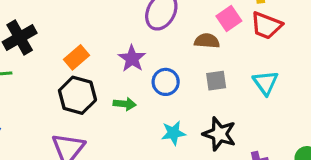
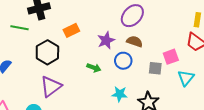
pink square: (229, 19) -> (171, 57), moved
brown semicircle: (207, 41) -> (135, 41), moved
black hexagon: (77, 95) -> (47, 52), moved

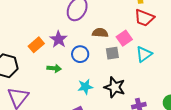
orange rectangle: (71, 30) -> (36, 45), moved
brown semicircle: (135, 41) -> (100, 33), moved
cyan triangle: (186, 78) -> (144, 54), turned 30

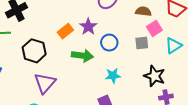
brown semicircle: (100, 33) -> (143, 11), moved
green arrow: (54, 68) -> (82, 56), size x1.5
black star: (115, 87) -> (155, 76), moved

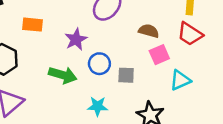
orange rectangle: (65, 31) -> (33, 25), moved, turned 35
gray square: (142, 43) -> (126, 75), moved

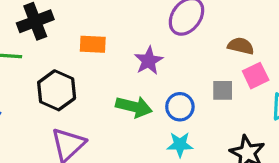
blue circle: (99, 64) -> (180, 107), moved
gray square: (126, 75) -> (223, 90), moved

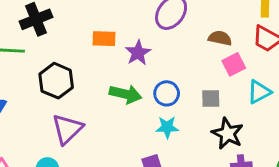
orange rectangle: (93, 44) -> (104, 39), moved
gray square: (223, 90) -> (211, 99), moved

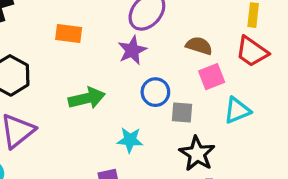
purple star: (138, 53) -> (132, 50), moved
blue circle: (167, 93) -> (155, 92), moved
green arrow: (125, 94) -> (87, 98), turned -32

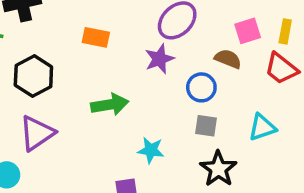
pink square: (212, 77) -> (248, 31), moved
blue circle: (155, 92) -> (201, 87), moved

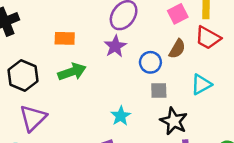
brown semicircle: (228, 59) -> (177, 49), moved, turned 108
green arrow: (110, 105) -> (72, 72), moved
cyan star: (151, 150) -> (121, 116), turned -30

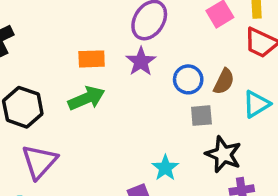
orange rectangle: (65, 38) -> (92, 59), moved
brown semicircle: (177, 49) -> (224, 81), moved
cyan star: (121, 116) -> (165, 168), moved

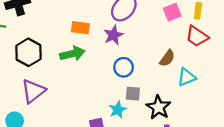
blue circle: (188, 79) -> (124, 67), moved
gray square: (201, 116) -> (133, 94), moved

